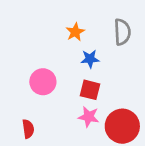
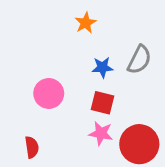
orange star: (75, 32) -> (86, 23), moved
gray semicircle: (122, 32) -> (139, 60), moved, turned 30

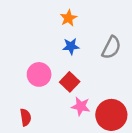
blue star: (102, 67) -> (71, 46), moved
red square: (102, 103) -> (70, 82), moved, turned 30

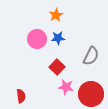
gray semicircle: (111, 47) -> (91, 56), moved
pink circle: (39, 74) -> (37, 39), moved

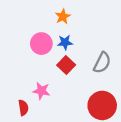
red square: (57, 67) -> (66, 65), moved
pink star: (66, 87) -> (41, 91), moved

